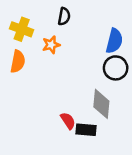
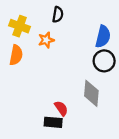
black rectangle: (86, 130) -> (53, 122), moved

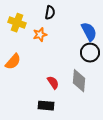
blue semicircle: (103, 37) -> (89, 32), turned -42
orange semicircle: (16, 55) -> (13, 62), moved, turned 30
red semicircle: (61, 108) -> (53, 83), moved

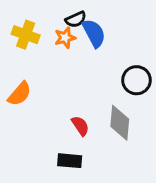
black semicircle: (50, 13) -> (76, 19), turned 56
blue semicircle: (89, 32) -> (94, 33), moved
orange star: (40, 35) -> (65, 38), moved

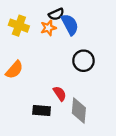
black circle: (136, 80) -> (83, 61), moved
gray diamond: (120, 123) -> (79, 111), moved
black rectangle: (70, 161) -> (42, 111), moved

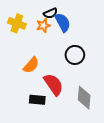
orange semicircle: (14, 70) -> (31, 65), moved
red semicircle: (60, 94) -> (54, 84), size x1.6
gray diamond: (79, 111) -> (84, 98), moved

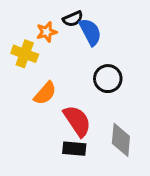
yellow cross: (17, 23) -> (25, 54), moved
orange star: (43, 25) -> (47, 32), moved
black rectangle: (37, 100) -> (74, 149), moved

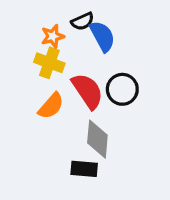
yellow cross: (25, 54) -> (49, 63), moved
red semicircle: (77, 121) -> (87, 91), moved
gray diamond: (121, 140) -> (97, 139), moved

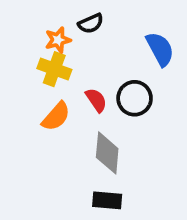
blue semicircle: (102, 36) -> (160, 49), moved
red semicircle: (87, 91) -> (96, 100), size x0.6
black rectangle: (84, 169) -> (107, 200), moved

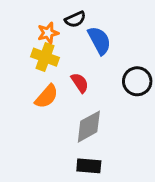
blue semicircle: (160, 49) -> (99, 40), moved
black circle: (135, 98) -> (137, 81), moved
gray diamond: (107, 153) -> (89, 127), turned 56

